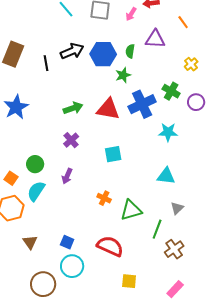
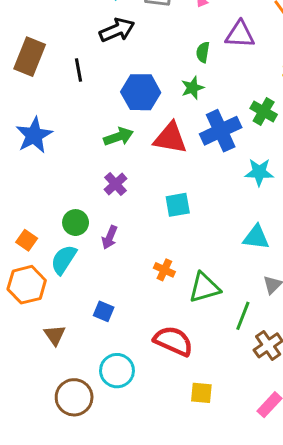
black arrow: (72, 51) -> (117, 30), moved
blue hexagon: (103, 54) -> (141, 92), moved
green circle: (35, 164) -> (76, 223), moved
blue square: (67, 242) -> (104, 311), moved

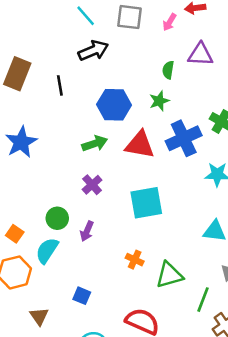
cyan square: (178, 205) -> (146, 203), size x1.5

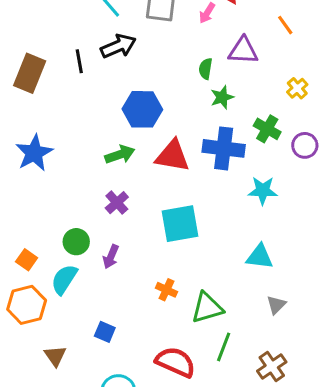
black line: (60, 85) -> (79, 61), moved
green star: (159, 101) -> (222, 97), moved
blue cross: (184, 138) -> (224, 148), turned 32
green line: (203, 300) -> (224, 347), moved

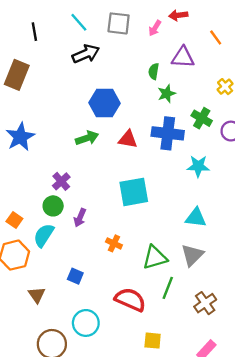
black line: (79, 61) -> (34, 32), moved
red triangle: (172, 156) -> (128, 139), size x0.7
purple cross: (117, 203) -> (61, 181), moved
orange cross: (166, 290) -> (114, 243), moved
gray triangle: (276, 305) -> (192, 255), moved, size x1.5

